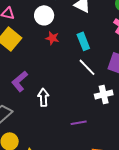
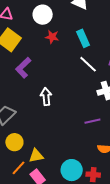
purple L-shape: (20, 81) -> (23, 68), moved
purple line: (79, 123) -> (92, 121), moved

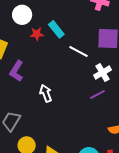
cyan rectangle: (83, 38) -> (56, 29), moved
purple line: (92, 121) -> (97, 94), moved

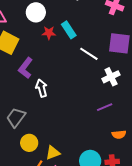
white arrow: (46, 93) -> (42, 88), moved
purple line: (97, 94) -> (105, 107), moved

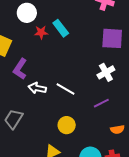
white line: (89, 54) -> (66, 89), moved
white arrow: (42, 88) -> (37, 88), turned -60
yellow circle: (29, 143) -> (67, 125), moved

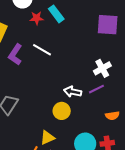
white cross: (106, 72) -> (102, 68), moved
white arrow: (37, 88) -> (73, 92), moved
white line: (66, 89) -> (42, 50), moved

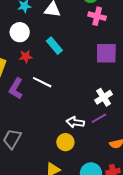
red star: (37, 18) -> (26, 57), moved

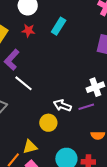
cyan rectangle: (54, 46) -> (59, 26), turned 60
white line: (42, 82) -> (23, 83), moved

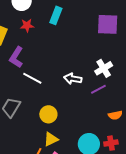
white arrow: (62, 105) -> (73, 79), moved
yellow circle: (48, 123) -> (48, 114), moved

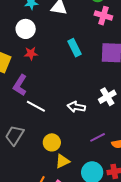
cyan rectangle: (56, 15) -> (74, 48), moved, turned -48
purple line: (98, 89) -> (98, 137), moved
yellow triangle: (51, 139) -> (62, 161), moved

